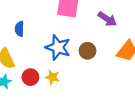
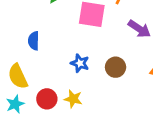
blue star: (58, 47) -> (80, 63), size x0.6

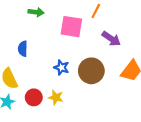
brown circle: (116, 67) -> (91, 71), size x1.5

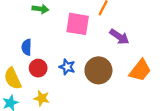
red circle: (34, 97) -> (38, 68), moved
yellow star: (56, 97) -> (42, 98), moved

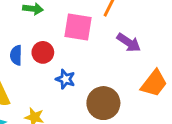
red circle: (38, 68) -> (43, 52), moved
brown circle: (98, 70) -> (103, 103), moved

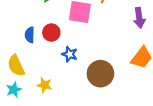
purple arrow: (129, 43) -> (139, 18), moved, turned 48

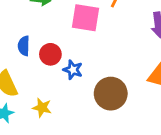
red circle: (51, 33) -> (50, 54), moved

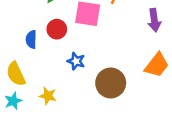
red circle: (50, 54) -> (57, 29), moved

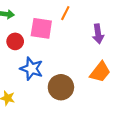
blue star: (76, 61) -> (32, 69), size x1.5

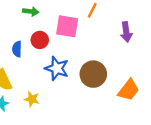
orange trapezoid: (100, 72) -> (129, 90), moved
brown circle: (61, 87) -> (93, 74), moved

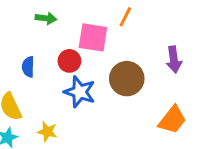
purple arrow: (126, 32) -> (174, 59), moved
red circle: (40, 40) -> (69, 61), moved
brown circle: (93, 74) -> (127, 79), moved

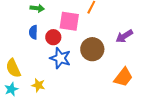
purple arrow: (174, 59) -> (124, 36), turned 66
blue semicircle: (28, 67) -> (33, 32), moved

